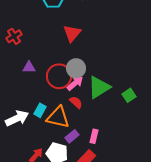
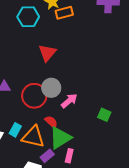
pink arrow: (75, 83) -> (69, 101), moved
green triangle: (99, 87) -> (60, 138), moved
green square: (129, 95) -> (104, 115), turned -32

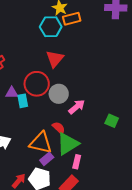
cyan hexagon: (28, 17) -> (51, 27), moved
red circle: (34, 96) -> (37, 84), moved
cyan rectangle: (15, 130) -> (23, 101), moved, turned -40
purple rectangle: (47, 156) -> (47, 159), moved

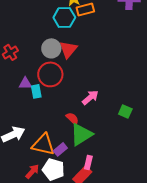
gray circle: (59, 94) -> (51, 48), moved
orange triangle: (41, 143) -> (43, 144), moved
pink rectangle: (77, 162) -> (88, 162), moved

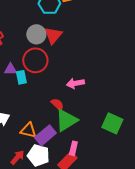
pink arrow: (90, 97) -> (75, 83), turned -150
green square: (125, 111) -> (112, 123), moved, size x1.5
orange triangle: (43, 144) -> (28, 130), size x0.7
purple rectangle: (60, 149) -> (45, 135), size x1.5

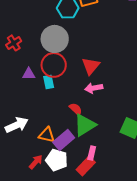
gray circle: (36, 34) -> (55, 39), size x1.4
red triangle: (53, 35) -> (91, 66), moved
cyan rectangle: (21, 77) -> (49, 82), moved

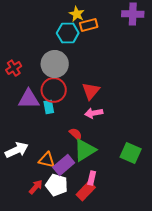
purple triangle: (29, 74) -> (29, 99), size x1.6

